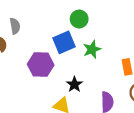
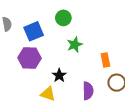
blue square: (64, 42) -> (34, 31), moved

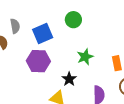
green star: (75, 45) -> (85, 57), moved

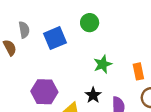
purple hexagon: (38, 61) -> (44, 92), moved
black star: (69, 79) -> (93, 95), moved

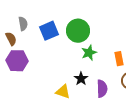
green circle: (90, 23) -> (78, 31), moved, size x1.5
purple hexagon: (44, 92) -> (17, 61), moved

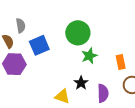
blue square: (49, 31) -> (39, 45), moved

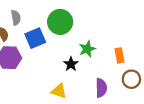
green circle: (78, 33) -> (60, 22), moved
black star: (81, 83) -> (71, 64), moved

